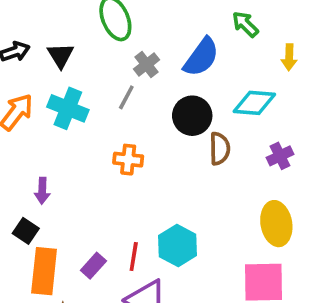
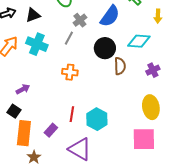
black triangle: (61, 55) -> (33, 15), turned 42
purple arrow: (42, 191) -> (23, 89), turned -120
red line: (134, 256) -> (72, 114), moved

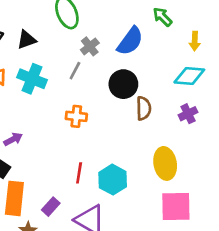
cyan diamond: (139, 41) -> (189, 76), moved
yellow ellipse: (151, 107) -> (165, 163), moved
purple rectangle: (51, 130) -> (51, 207), moved

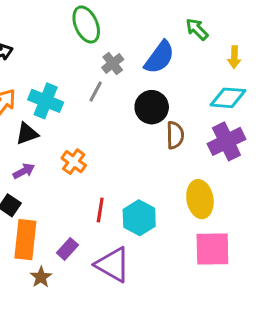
black triangle: (27, 40) -> (27, 134), moved
purple cross: (188, 114) -> (226, 141), size x1.6
orange cross: (76, 116) -> (74, 162), moved, turned 30

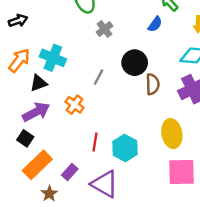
blue semicircle: (159, 57) -> (155, 24), moved, size x0.6
gray line: (96, 92) -> (99, 77), moved
purple arrow: (24, 171) -> (36, 112), size x1.6
orange rectangle: (25, 240) -> (37, 165), turned 40

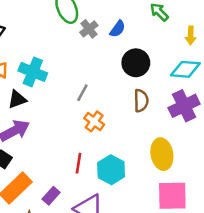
blue semicircle: (155, 24) -> (118, 29), moved
gray cross: (105, 29) -> (89, 29), moved
black circle: (135, 63) -> (136, 63), moved
orange cross: (75, 105) -> (94, 121), moved

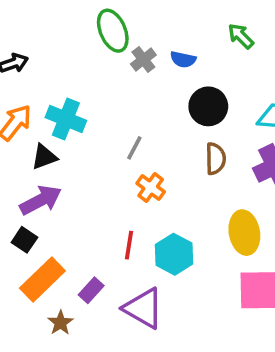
blue semicircle: (118, 29) -> (183, 59), turned 66

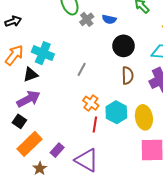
orange cross: (151, 188) -> (91, 103), moved
red line: (129, 245) -> (95, 125), moved
cyan hexagon: (174, 254) -> (116, 112), moved

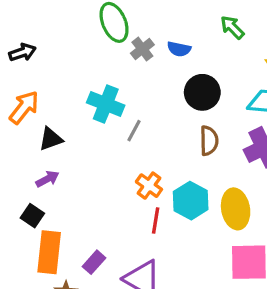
cyan cross: (43, 53) -> (106, 104), moved
purple arrow: (29, 99) -> (47, 179), size x0.6
orange rectangle: (30, 144) -> (49, 252), turned -40

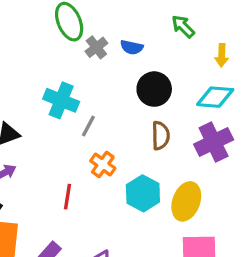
orange cross: (149, 186) -> (103, 164), moved
yellow ellipse: (236, 209) -> (186, 201), turned 30
red line: (156, 221) -> (68, 197), moved

